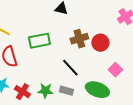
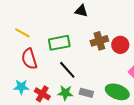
black line: (70, 68) -> (67, 70), moved

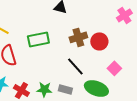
black line: (67, 70) -> (75, 66), moved

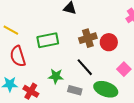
green star: (44, 89) -> (56, 76), moved

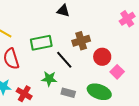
red circle: (109, 42) -> (102, 57), moved
black line: (85, 67) -> (64, 60), moved

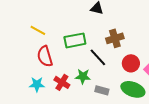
red circle: (102, 57) -> (131, 63), moved
red cross: (24, 94) -> (62, 82), moved

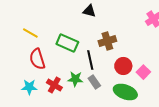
green rectangle: (75, 40) -> (67, 43), turned 35
black line: (98, 57) -> (90, 60), turned 30
gray rectangle: (102, 90) -> (94, 82), moved, turned 40

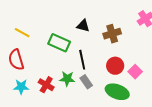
black triangle: (89, 11) -> (83, 26), moved
brown cross: (107, 41) -> (112, 34), moved
red semicircle: (37, 59) -> (16, 60), moved

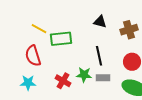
green rectangle: (59, 43) -> (61, 39), moved, turned -30
gray rectangle: (86, 82) -> (103, 78), turned -56
cyan star: (21, 87) -> (28, 83), moved

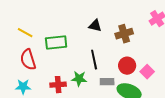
yellow line: (39, 29) -> (25, 33), moved
gray rectangle: (103, 78) -> (107, 82), moved
red cross: (63, 81) -> (58, 85), turned -35

